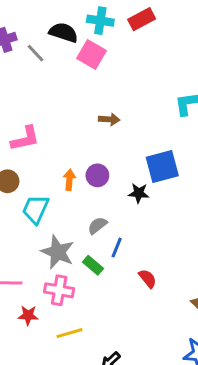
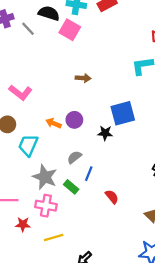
pink L-shape: (25, 139) -> (20, 92), turned 50
orange arrow: (69, 180) -> (53, 123), turned -72

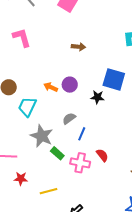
pink L-shape: (20, 92) -> (22, 38), moved, turned -145
blue square: (123, 113) -> (114, 79), turned 30
green rectangle: (71, 187) -> (57, 153), moved
pink cross: (46, 206) -> (80, 163), moved

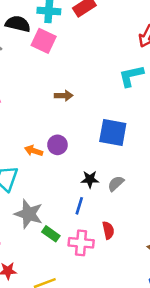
black star: (97, 97) -> (90, 179), moved
gray semicircle: (69, 119) -> (116, 184), moved
red semicircle: (102, 155) -> (108, 230), turned 32

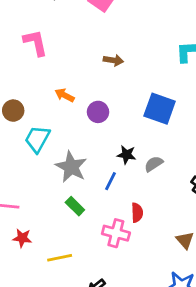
orange arrow: (34, 151) -> (65, 95), moved
gray star: (29, 214) -> (71, 167), moved
pink cross: (81, 243) -> (116, 233), moved

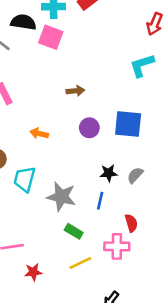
purple circle: (98, 112) -> (89, 128), moved
yellow line: (60, 258) -> (80, 263), moved

